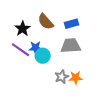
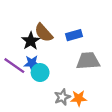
black star: (23, 29) -> (31, 41), moved
gray trapezoid: (71, 46) -> (88, 61), moved

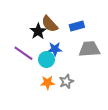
blue star: (32, 63) -> (55, 49), moved
orange star: (79, 98) -> (48, 83), moved

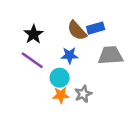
brown semicircle: (50, 24) -> (77, 31), moved
black star: (38, 31) -> (34, 34), moved
cyan circle: (46, 60) -> (60, 78), moved

